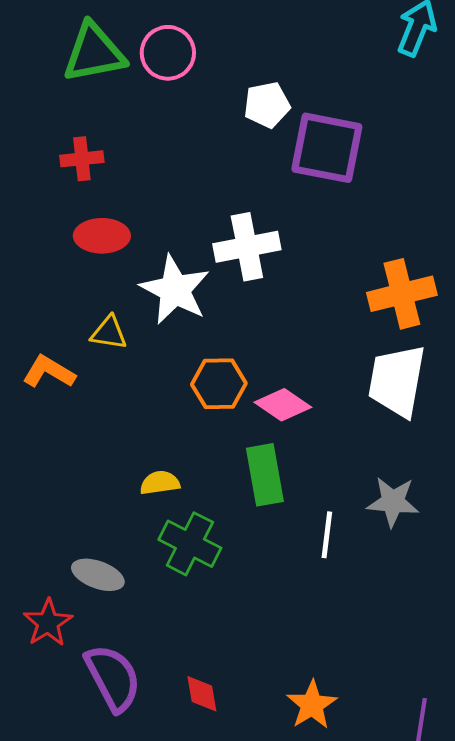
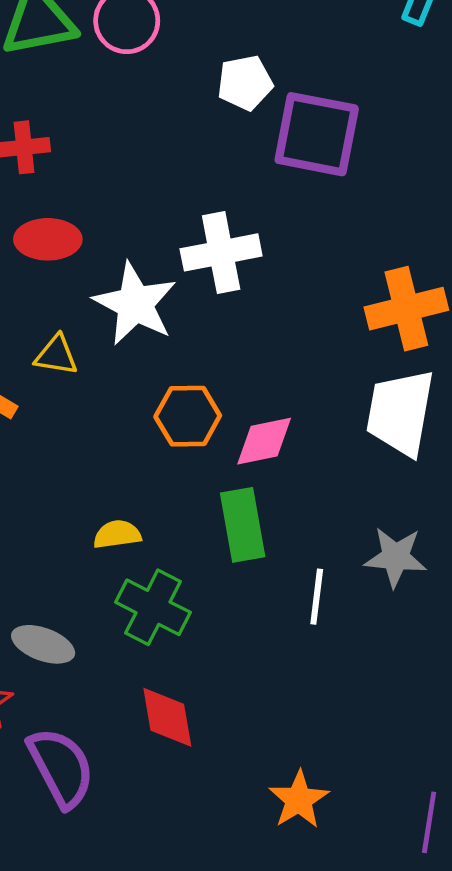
pink diamond: (283, 405) -> (264, 441), turned -46
red diamond: (202, 694) -> (167, 717), moved, size x1.4

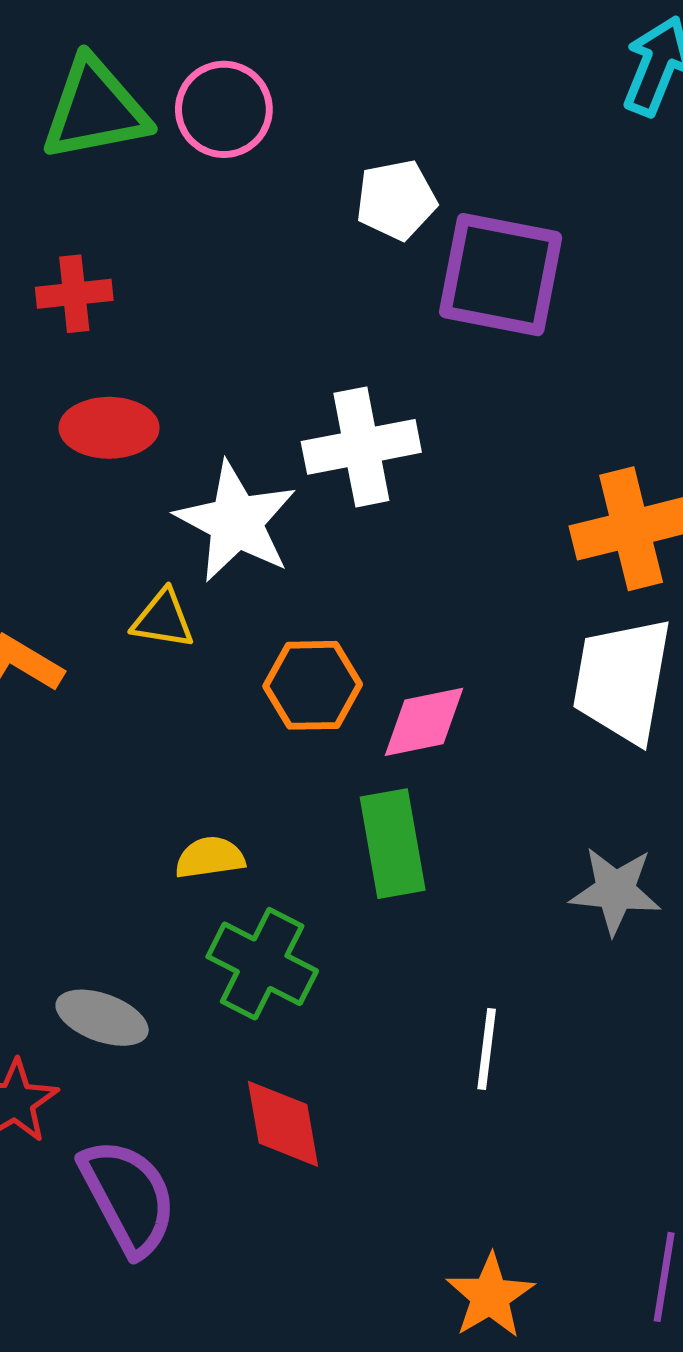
yellow triangle: (56, 355) -> (163, 619), moved
white line: (317, 597) -> (487, 1049), moved
orange star: (299, 800) -> (490, 1296), moved

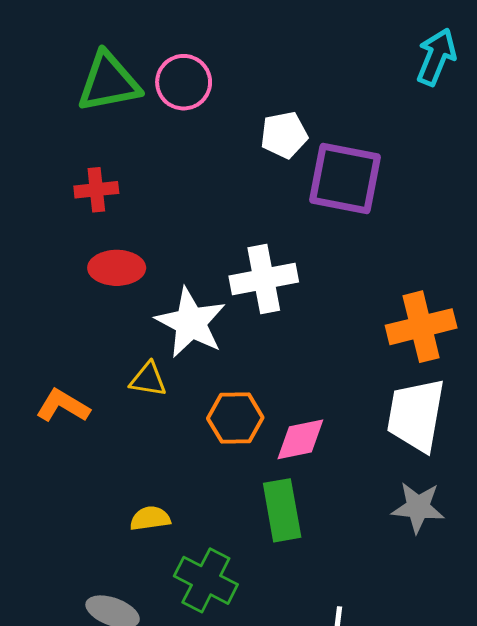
yellow semicircle: (210, 858) -> (150, 518), moved
gray star: (615, 891) -> (418, 507), moved

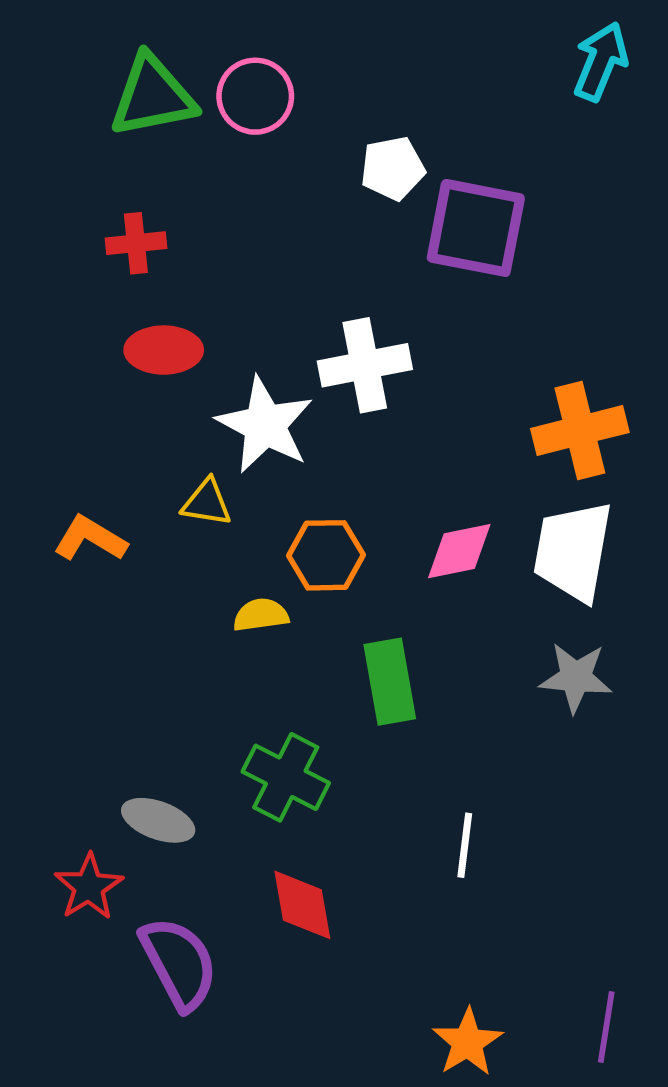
pink diamond: (300, 439) -> (459, 551), moved
yellow semicircle: (150, 518) -> (261, 615), moved

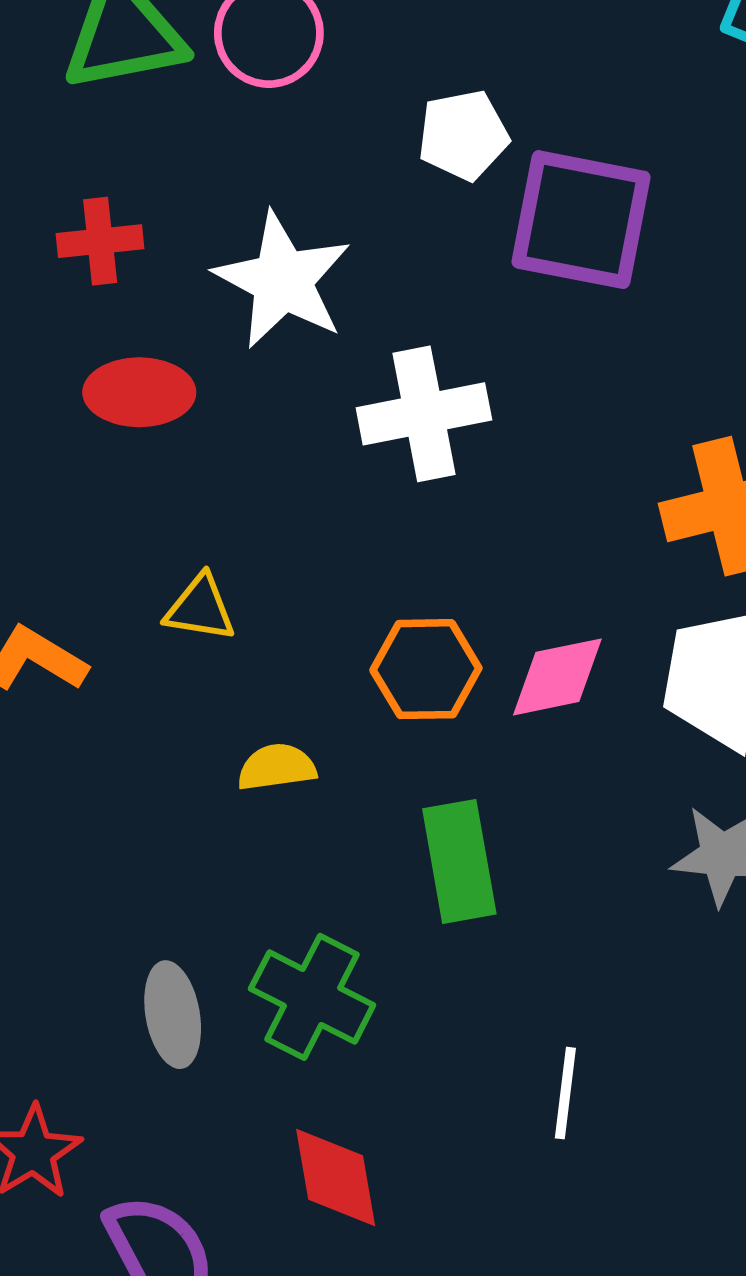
white star: (265, 425) -> (283, 280), moved
orange hexagon: (326, 555) -> (426, 669), moved
gray ellipse: (158, 820) -> (173, 1015), moved, turned 60

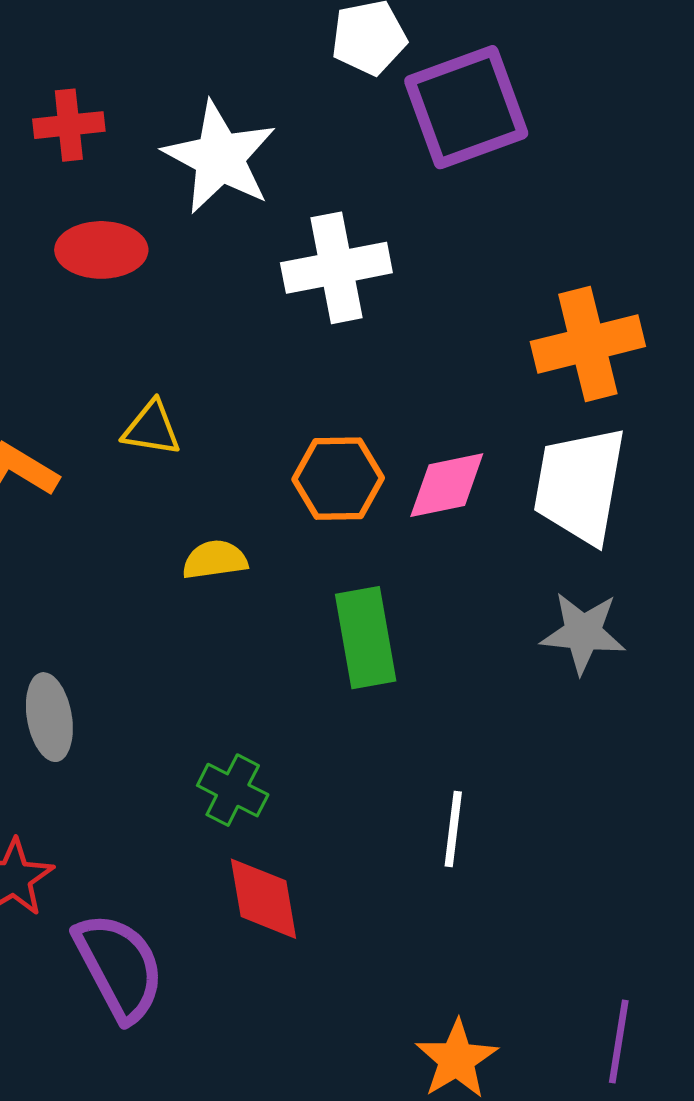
purple square: (581, 220) -> (466, 107), turned -31
green cross: (312, 997) -> (233, 790), moved, size x0.7
gray ellipse: (173, 1015) -> (49, 717), moved

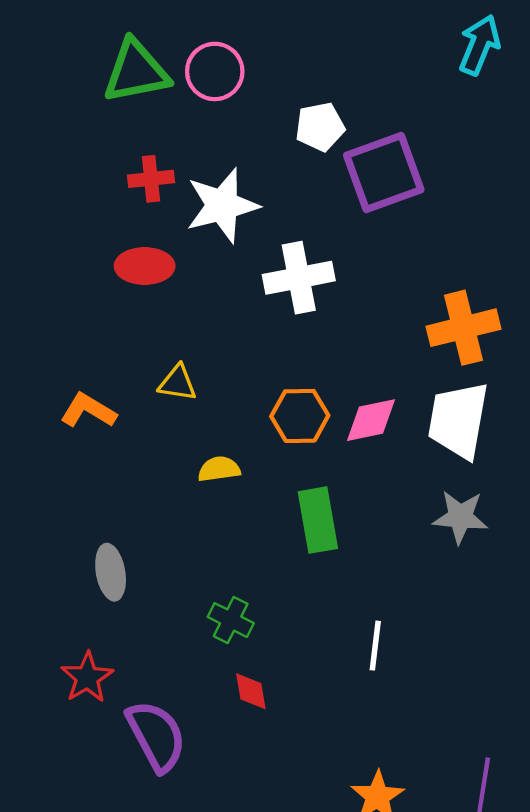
red cross: (69, 125) -> (151, 179), moved
white star: (220, 157) -> (222, 205), turned 30
red diamond: (263, 899) -> (251, 691), size x0.7

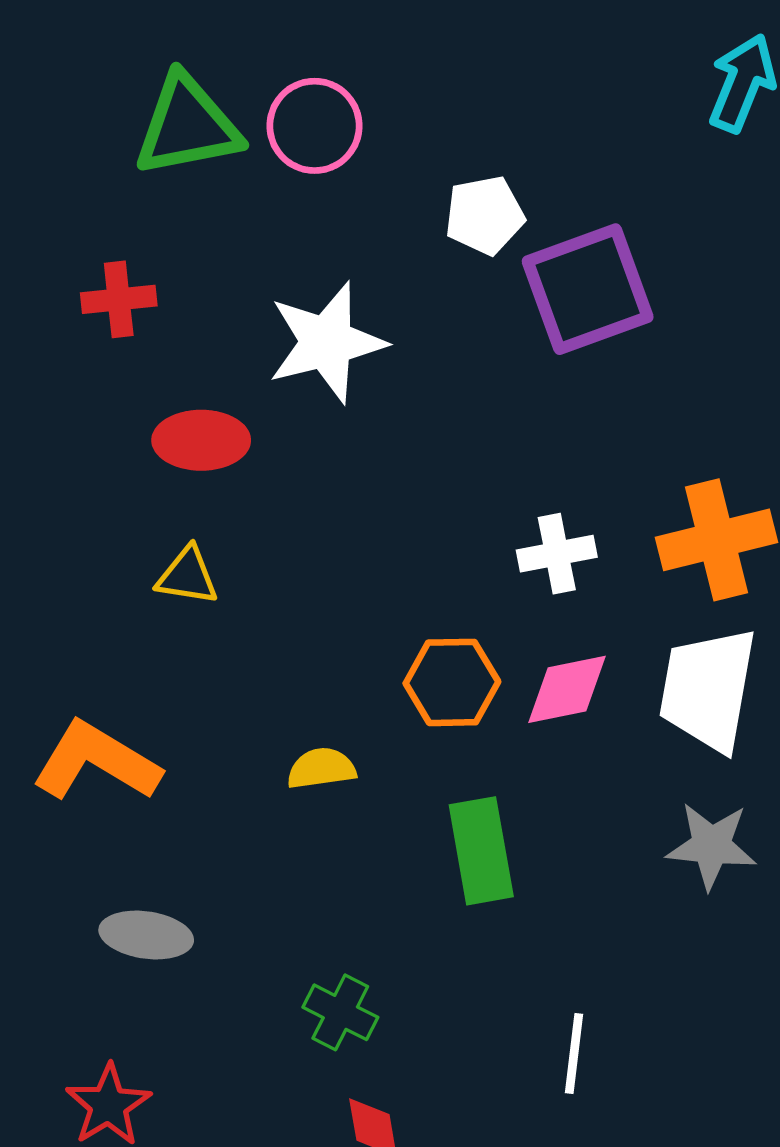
red cross: (151, 179) -> (119, 299), moved
white cross: (299, 278) -> (557, 554), moved, size x0.7
yellow triangle: (178, 383) -> (187, 576), moved
orange L-shape: (88, 411) -> (96, 761), moved, size x1.4
gray ellipse: (111, 572) -> (146, 935), turned -72

